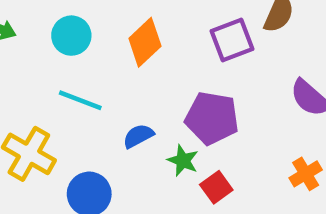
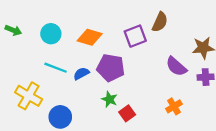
orange diamond: (145, 42) -> (90, 37), turned 60
purple pentagon: (212, 118) -> (111, 68), moved
blue semicircle: (138, 136) -> (81, 74), moved

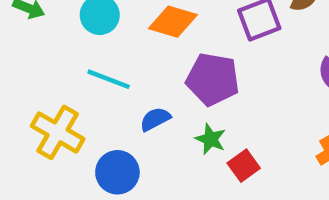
blue semicircle: (81, 74) -> (155, 119), moved

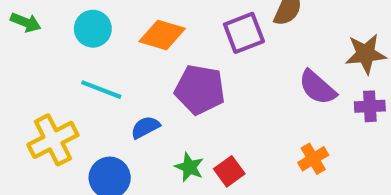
yellow cross: (58, 132) -> (53, 140), turned 33
green star: (210, 139) -> (189, 167), moved

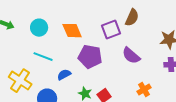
orange diamond: (162, 35) -> (72, 31), turned 50
purple semicircle: (317, 87) -> (131, 56), moved
yellow cross: (53, 140) -> (20, 81), turned -30

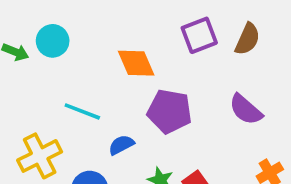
cyan circle: (39, 28) -> (53, 41), moved
purple square: (111, 30) -> (199, 35), moved
yellow cross: (20, 81) -> (40, 156), turned 30

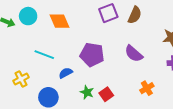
orange diamond: (136, 63) -> (60, 21), moved
yellow cross: (40, 156) -> (21, 79), size x0.7

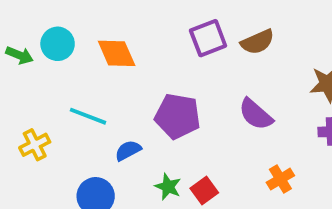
brown semicircle: (135, 15) -> (258, 42), turned 42
yellow cross: (21, 79) -> (35, 145), moved

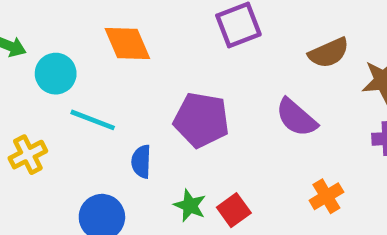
brown semicircle: (258, 42) -> (329, 53), moved
cyan circle: (58, 44) -> (56, 74), moved
blue semicircle: (128, 150) -> (141, 162), turned -60

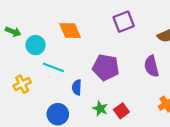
purple semicircle: (296, 118) -> (152, 66), turned 35

